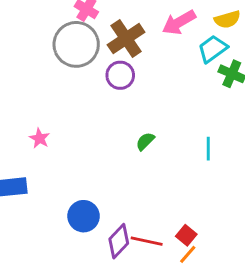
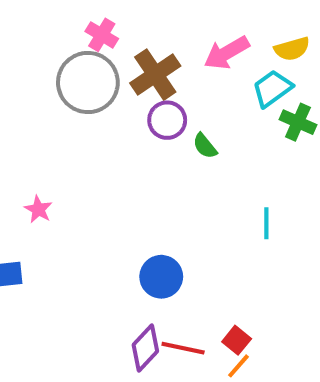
purple circle: (120, 75) -> (167, 120), moved
green semicircle: (145, 141) -> (205, 146), moved, turned -84
blue circle: (84, 216) -> (161, 277), moved

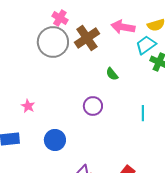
pink arrow: (227, 53) -> (123, 27), turned 40
purple circle: (167, 120) -> (93, 106), moved
blue circle: (161, 277) -> (55, 140), moved

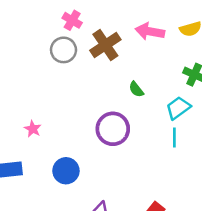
gray circle: (53, 42) -> (64, 50), size x0.7
cyan trapezoid: (146, 45) -> (178, 108), moved
purple circle: (93, 106) -> (113, 129), size x1.4

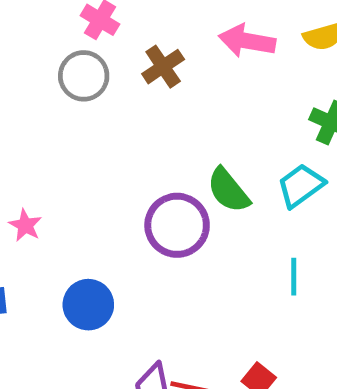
brown cross: (105, 45) -> (163, 67), size x0.7
green semicircle: (136, 89) -> (228, 190), moved, size x1.5
cyan line: (174, 137) -> (294, 277), moved

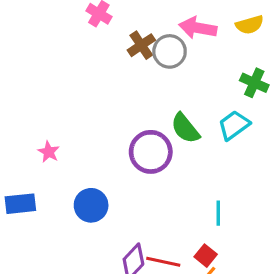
gray circle: (84, 76) -> (170, 51), moved
cyan line: (294, 277) -> (218, 213), moved

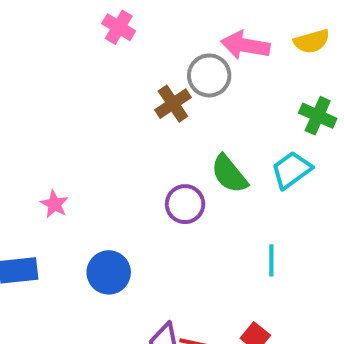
brown cross: (141, 45) -> (173, 104), moved
purple circle: (151, 152) -> (185, 204), size x0.7
cyan line: (218, 213) -> (271, 260), moved

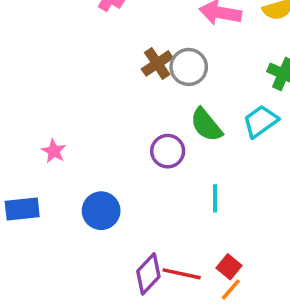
gray circle: (209, 75) -> (189, 67), moved
cyan line: (271, 260) -> (215, 198), moved

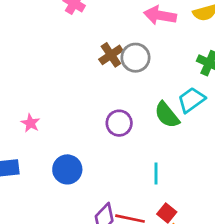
green semicircle: (206, 125) -> (167, 115), moved
cyan line: (215, 198) -> (156, 174), moved

